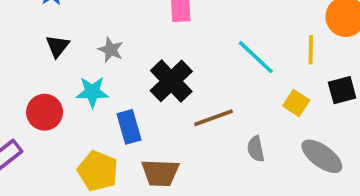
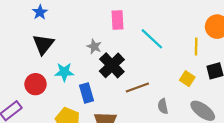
black triangle: (57, 46) -> (43, 44), size x1.5
gray star: (111, 50) -> (94, 47), moved
cyan line: (256, 57) -> (152, 39), moved

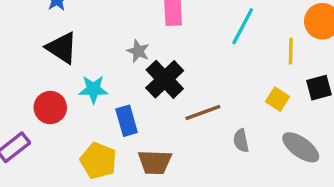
cyan line: (152, 39) -> (243, 26), moved, turned 75
black triangle: (43, 44) -> (62, 48), turned -35

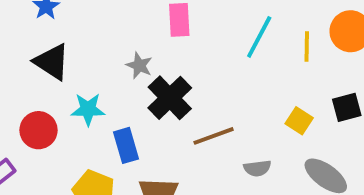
yellow line: (291, 51) -> (307, 46), moved
gray semicircle: (241, 141) -> (257, 168), turned -85

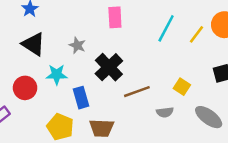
yellow line: (307, 46) -> (196, 34), turned 36
gray star: (139, 65) -> (77, 45), moved
yellow square: (299, 121) -> (182, 87), moved

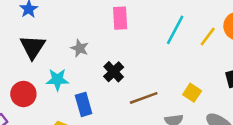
black triangle: (34, 44) -> (33, 47), turned 30
black cross: (109, 67) -> (114, 72), size x0.7

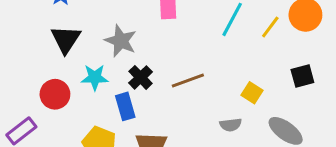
gray star: (80, 48) -> (121, 41), size x1.5
black cross: (114, 72) -> (141, 77), moved
brown line: (144, 98) -> (188, 80), moved

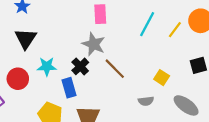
gray star: (121, 41) -> (94, 44), moved
brown line: (188, 80) -> (115, 69), turned 65

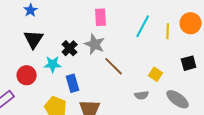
yellow line: (175, 30) -> (168, 31), turned -35
black cross: (80, 66) -> (70, 48), moved

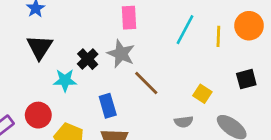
red circle: (27, 75) -> (38, 115), moved
blue rectangle: (73, 83) -> (108, 106), moved

